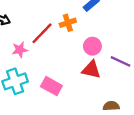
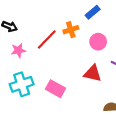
pink circle: (92, 46) -> (98, 42), moved
pink star: (20, 50) -> (18, 50), moved

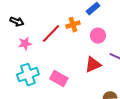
red triangle: (93, 73) -> (93, 65), turned -36

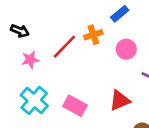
red triangle: (93, 65) -> (120, 100), moved
cyan cross: (28, 75) -> (34, 100), turned -30

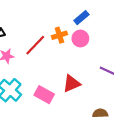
pink circle: (126, 49) -> (80, 38), moved
red triangle: (120, 100) -> (72, 84), moved

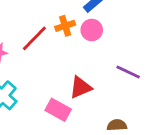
pink rectangle: (44, 95) -> (58, 110), moved

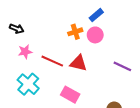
red line: (34, 38) -> (52, 61), moved, turned 70
red triangle: (81, 87) -> (78, 63), moved, turned 36

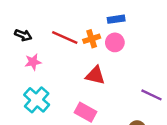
blue rectangle: (96, 15) -> (116, 19), turned 32
red line: (52, 61) -> (65, 38), moved
purple line: (122, 66) -> (152, 95), moved

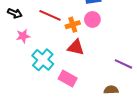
orange cross: (92, 39) -> (73, 25), moved
cyan cross: (37, 100) -> (43, 60), moved

